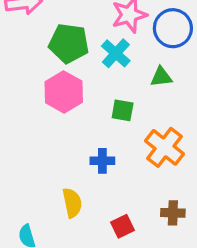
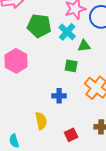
green triangle: (161, 77) -> (84, 46), moved
pink hexagon: (64, 92) -> (16, 61), moved

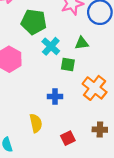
cyan cross: (67, 32) -> (51, 46), moved

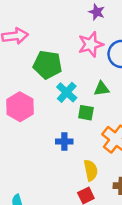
blue cross: (55, 97) -> (64, 141), moved
yellow semicircle: (36, 123) -> (91, 170), moved

